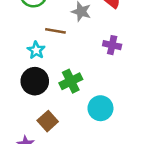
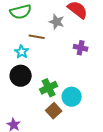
green cross: (71, 81) -> (49, 88), moved
brown square: (48, 121) -> (54, 111), moved

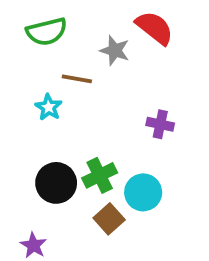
purple cross: (81, 48) -> (160, 124), moved
black circle: (21, 76) -> (56, 183), moved

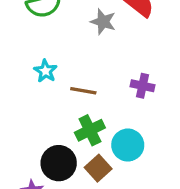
brown line: (77, 79) -> (83, 91), moved
black circle: (56, 183) -> (59, 163), moved

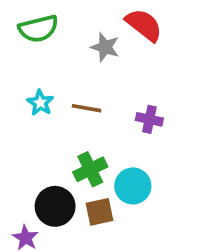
brown line: (83, 91) -> (87, 108), moved
brown square: (98, 168) -> (99, 212), turned 30

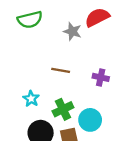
red semicircle: (144, 25) -> (97, 17), turned -65
cyan star: (40, 103) -> (31, 99), moved

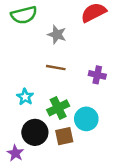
gray star: (72, 31) -> (57, 35), moved

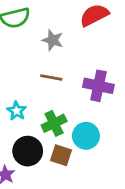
purple cross: (97, 75) -> (98, 86), size x1.5
brown square: (64, 136) -> (61, 155), turned 30

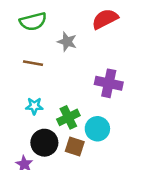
brown line: (51, 78) -> (33, 63), moved
cyan star: (17, 111) -> (34, 106), turned -30

